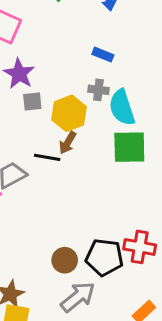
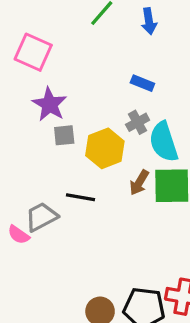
gray cross: (98, 90) -> (138, 122), turned -36
brown arrow: (68, 143) -> (139, 183), moved

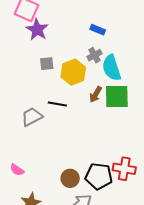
purple star: (50, 104) -> (37, 30), moved
pink semicircle: (19, 235) -> (17, 170), moved

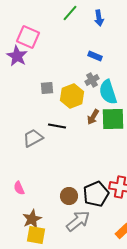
purple star: (37, 30) -> (17, 56), moved
pink semicircle: (17, 170) -> (19, 188), turned 32
black pentagon: (99, 176) -> (96, 194), turned -30

